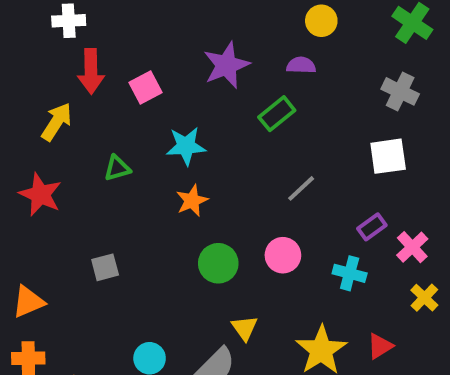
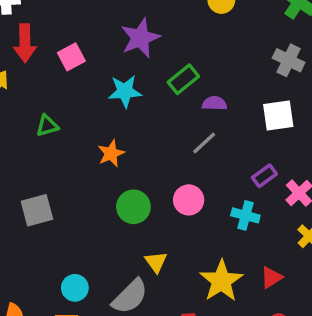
purple semicircle: (301, 65) -> (214, 103), moved
cyan star: (186, 146) -> (125, 91), moved
gray square: (105, 267) -> (37, 210), size x1.4

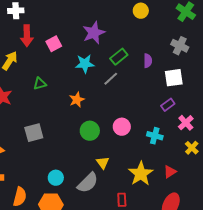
purple semicircle: (214, 103) -> (148, 61), moved, turned 88
gray line: (204, 143) -> (111, 79), moved
purple rectangle: (264, 176) -> (168, 105), moved

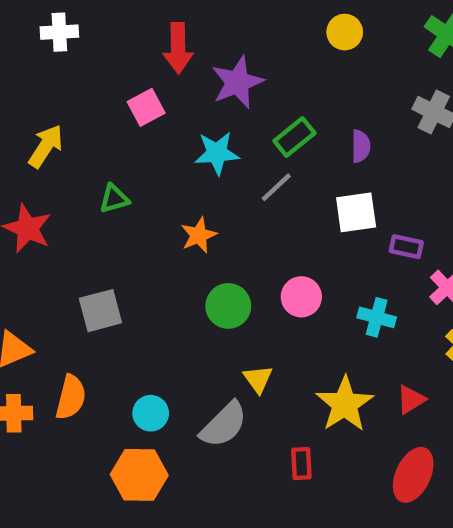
red arrow: (27, 36) -> (178, 48), moved
white square: (174, 78) -> (356, 212), moved
purple rectangle: (168, 105) -> (406, 247), turned 48
orange semicircle: (20, 197) -> (71, 397), moved

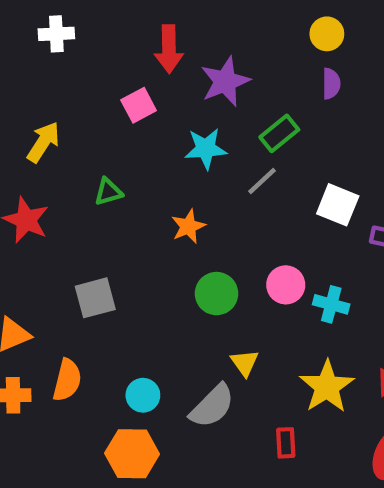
purple semicircle: (361, 146) -> (331, 84), moved
white square: (356, 212) -> (338, 205), turned 30
cyan cross: (377, 317) -> (331, 304), moved

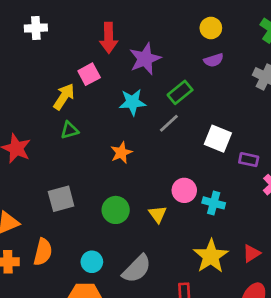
purple semicircle: (331, 84) -> (214, 60), turned 72
yellow arrow: (43, 142) -> (64, 97), moved
green circle: (216, 294) -> (116, 210), moved
yellow triangle: (245, 363) -> (158, 214), moved

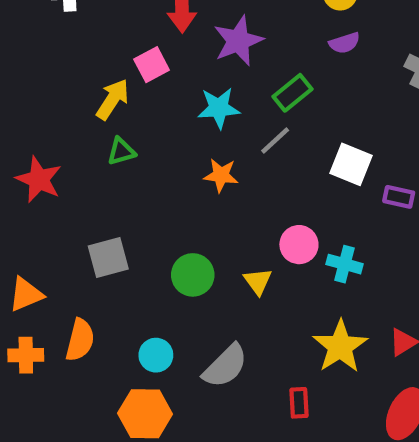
orange star: (121, 153) -> (221, 175), moved, turned 30

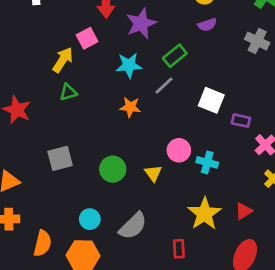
orange semicircle: (80, 340) -> (43, 243), moved

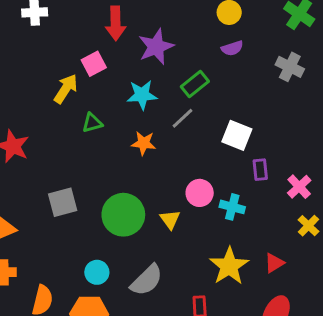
green triangle: (68, 92) -> (92, 123), moved
purple rectangle: (241, 121) -> (260, 170), moved, turned 72
green circle: (113, 169) -> (123, 215), size x1.4

